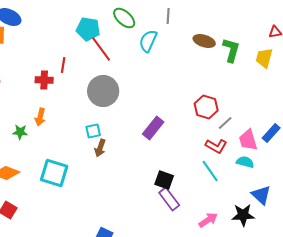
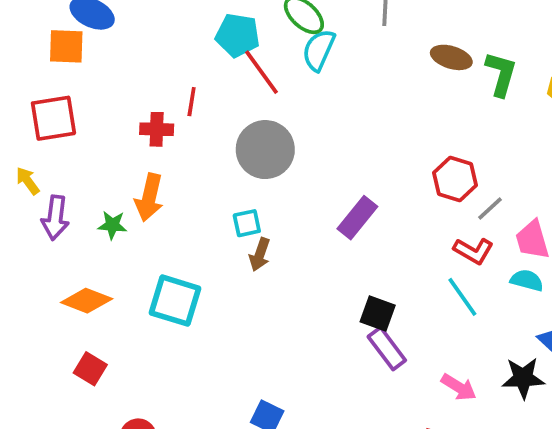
cyan semicircle: (148, 41) -> (319, 50), moved
orange arrow: (40, 117) -> (149, 197), size x1.4
pink arrow: (208, 220) -> (459, 387), turned 66

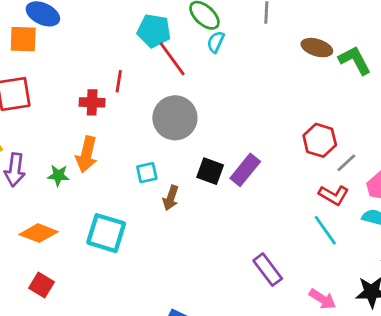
cyan semicircle: (319, 50) -> (216, 42), size x0.7
green L-shape: (501, 74) -> (355, 60), turned -44
cyan square: (247, 223) -> (147, 173), moved
black square: (378, 313) -> (210, 171), moved

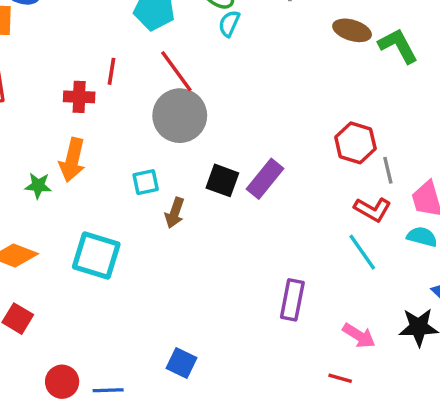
red line: (172, 59) -> (176, 71), moved
gray line: (346, 163) -> (388, 170), turned -60
purple rectangle: (268, 270) -> (292, 300), turned 48

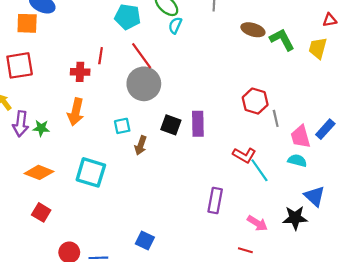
purple rectangle: (265, 179) -> (198, 124), turned -40
green star: (38, 186) -> (41, 128), moved
red L-shape: (373, 209) -> (244, 155), moved

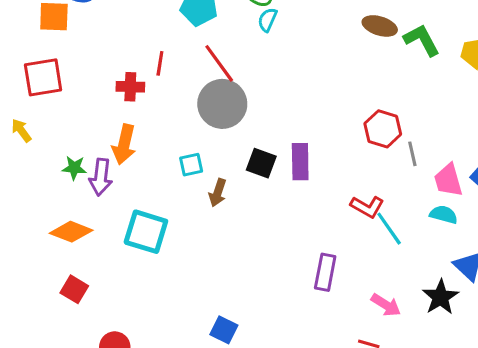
purple arrow: (21, 124) -> (101, 177), moved
black star: (295, 218) -> (440, 297), turned -30

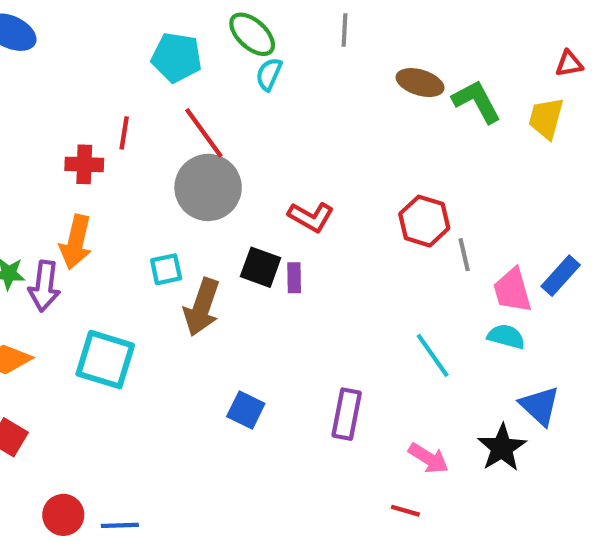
purple rectangle: (300, 162) -> (294, 278), moved, size x0.6
brown arrow: (218, 193) -> (202, 307), size x1.5
red L-shape: (367, 207) -> (311, 217), moved
blue square: (224, 330) -> (246, 410), moved

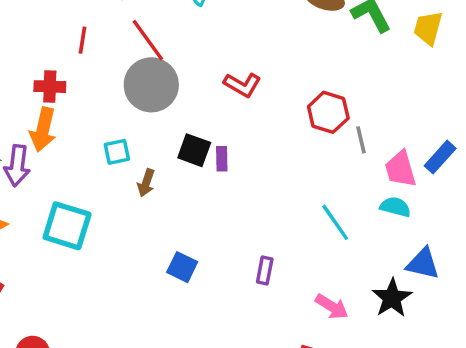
red cross: (84, 164) -> (50, 87), moved
red L-shape: (311, 217) -> (242, 85), moved
brown arrow: (202, 307) -> (146, 183), size x0.6
blue triangle: (540, 406) -> (423, 264), turned -30
purple rectangle: (347, 414) -> (265, 270), size x0.7

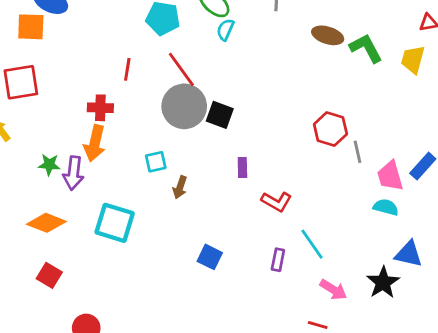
red L-shape: (242, 85) -> (276, 202), moved
black square: (194, 150) -> (220, 115), moved
cyan line: (335, 222) -> (312, 244), moved

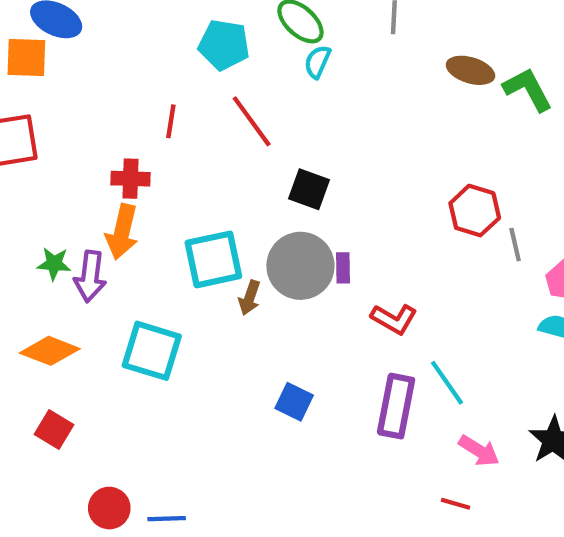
gray circle: (184, 106) -> (300, 266), moved
cyan square: (156, 162) -> (213, 259), size x1.8
purple rectangle: (278, 260) -> (396, 406), size x1.8

